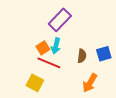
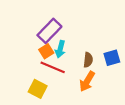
purple rectangle: (60, 20) -> (49, 31), moved
orange arrow: (90, 83) -> (87, 81), moved

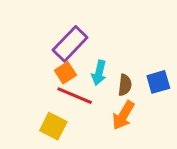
cyan arrow: (60, 49) -> (99, 73), moved

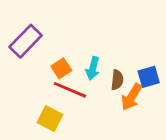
purple rectangle: (70, 44) -> (26, 41), moved
orange arrow: (123, 115) -> (131, 97), moved

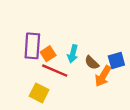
purple rectangle: (26, 41) -> (32, 46), moved, turned -40
brown semicircle: (117, 80) -> (92, 63), turned 128

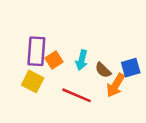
red line: (55, 71) -> (77, 95), moved
yellow square: (39, 93) -> (33, 81), moved

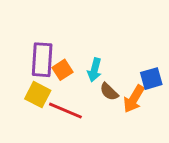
brown semicircle: (103, 70) -> (109, 92), moved
red line: (77, 95) -> (65, 111), moved

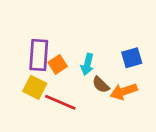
blue square: (151, 79) -> (132, 58), moved
orange arrow: (134, 99) -> (124, 91), turned 40

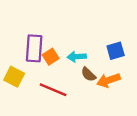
cyan arrow: (87, 64) -> (77, 57), turned 72
yellow square: (35, 87) -> (14, 77), moved

